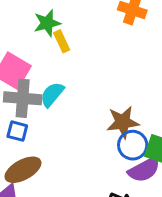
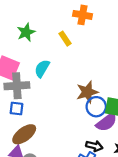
yellow rectangle: (62, 41) -> (65, 39), moved
cyan semicircle: (52, 94) -> (42, 68), moved

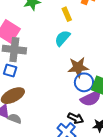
cyan semicircle: (42, 68) -> (62, 38), moved

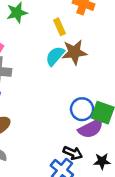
brown star: (78, 67) -> (74, 52), moved

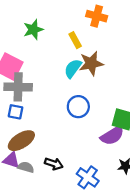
blue circle: (82, 109) -> (78, 107), moved
black arrow: (73, 153) -> (54, 164), moved

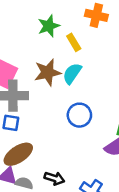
green star: (33, 30) -> (49, 26), moved
brown star: (91, 63) -> (48, 72), moved

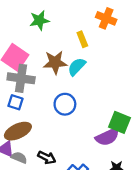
green star: (49, 26) -> (39, 20), moved
blue circle: (79, 115) -> (65, 104), moved

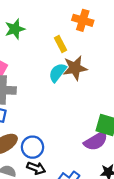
brown star: (55, 62) -> (75, 68), moved
blue circle: (65, 104) -> (32, 147), moved

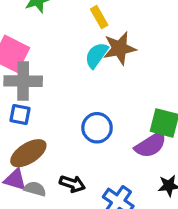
blue circle: (32, 147) -> (97, 128), moved

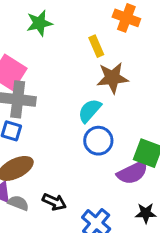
cyan semicircle: (96, 55) -> (90, 111), moved
blue circle: (97, 128) -> (98, 141), moved

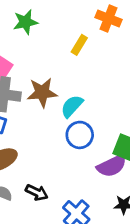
yellow rectangle: (96, 46) -> (79, 45), turned 54
brown star: (112, 78) -> (42, 93), moved

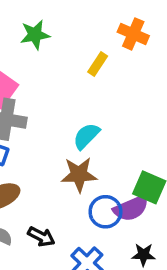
brown star: (42, 93) -> (79, 175), moved
blue circle: (80, 135) -> (105, 212), moved

